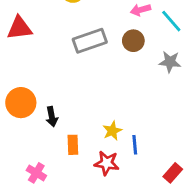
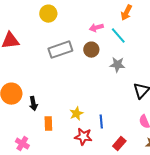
blue line: (135, 145) -> (101, 122), moved
red star: (107, 163) -> (83, 137), moved

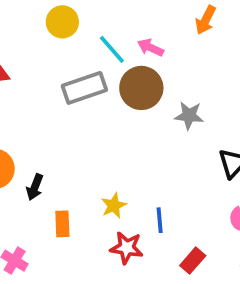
pink arrow: (96, 28) -> (150, 48), turned 40
cyan line: (118, 36) -> (112, 49), moved
brown circle: (91, 50) -> (141, 88), size x1.5
black arrow: (33, 104) -> (35, 187), turned 32

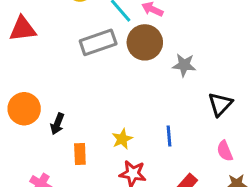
blue line: (160, 220) -> (169, 136), moved

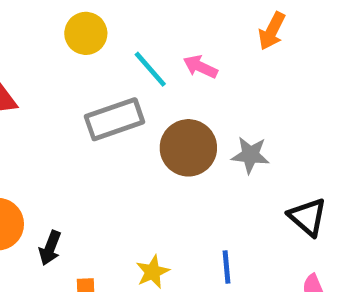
brown circle: (145, 42) -> (188, 148), moved
black triangle: (220, 104) -> (308, 217), turned -32

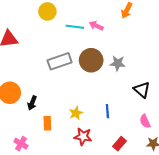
cyan line: (150, 69) -> (75, 27), turned -42
gray rectangle: (114, 119) -> (60, 61), moved

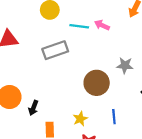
brown circle: (91, 60) -> (97, 83), moved
gray rectangle: (60, 61) -> (55, 50), moved

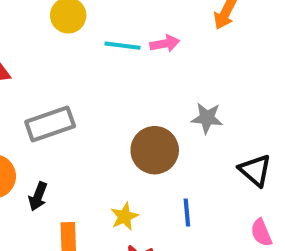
pink arrow: (102, 25) -> (165, 44), turned 144
gray rectangle: (55, 50) -> (50, 124), moved

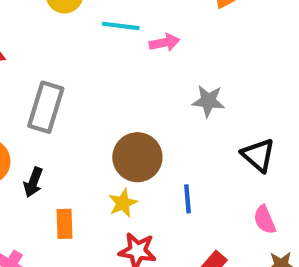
pink arrow: (165, 44) -> (165, 43), moved
gray rectangle: (50, 124) -> (46, 107), turned -54
brown circle: (155, 150) -> (137, 157), moved

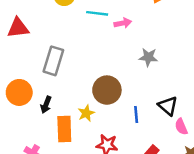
black triangle: (258, 155) -> (168, 106), moved
yellow star: (123, 203) -> (86, 113), moved
orange rectangle: (65, 224) -> (64, 129), size x1.5

